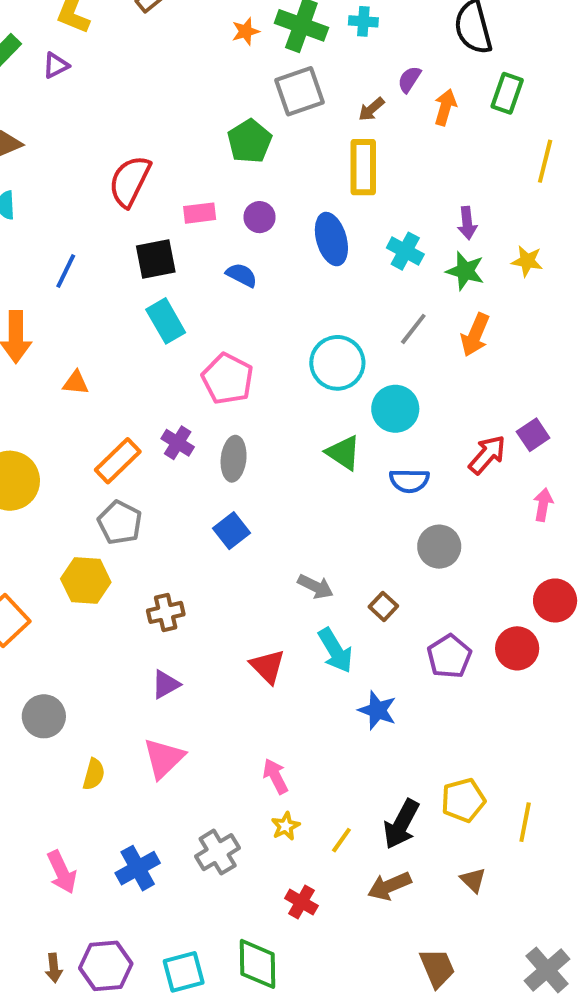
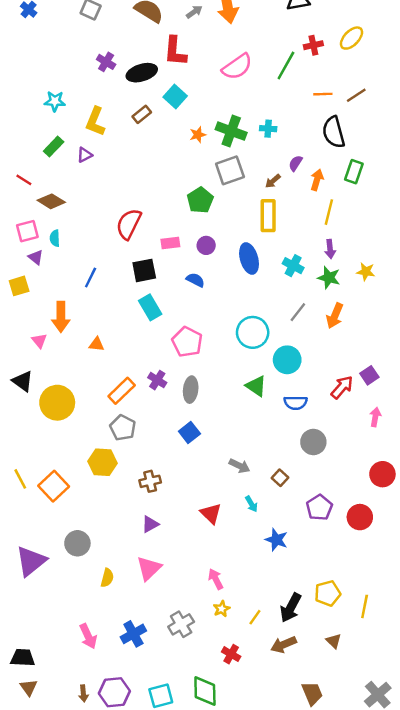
yellow line: (545, 161) -> (329, 212), moved
red circle: (517, 648) -> (360, 517), moved
cyan arrow: (335, 650) -> (251, 504), size x0.6

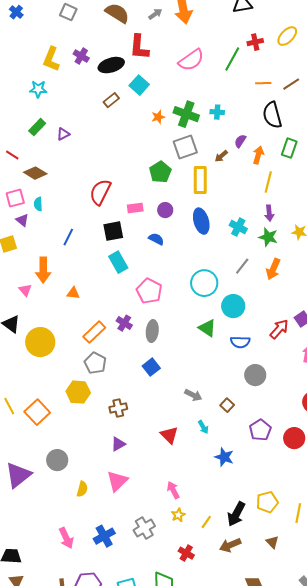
yellow L-shape: (95, 121) -> (51, 59), moved
yellow rectangle: (268, 216) -> (200, 180), moved

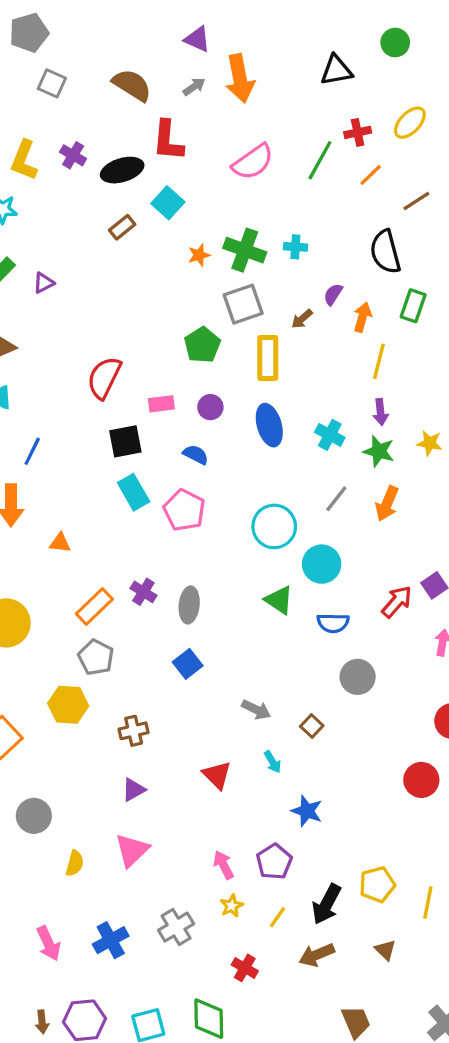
orange line: (263, 83) -> (371, 175), moved, turned -42
blue line: (68, 237) -> (32, 451), moved
pink pentagon: (149, 291) -> (184, 510), moved
purple pentagon: (260, 430) -> (274, 862), moved

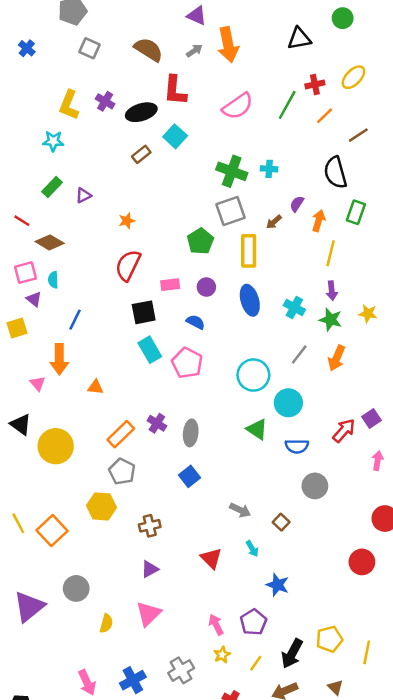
orange star: (199, 255) -> (127, 221), moved

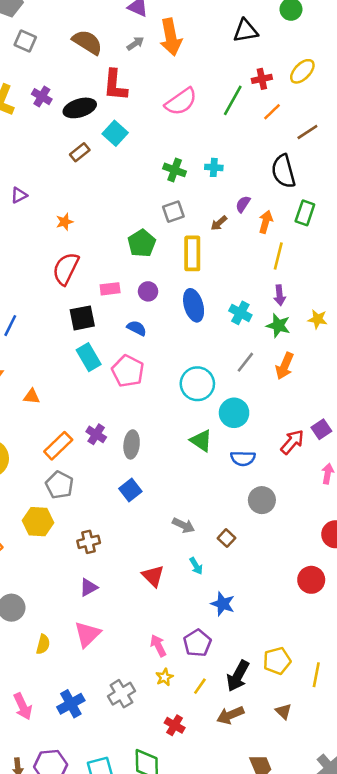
green cross: (232, 171) -> (175, 170), size x0.7
gray square: (230, 211) -> (173, 212), size x0.7

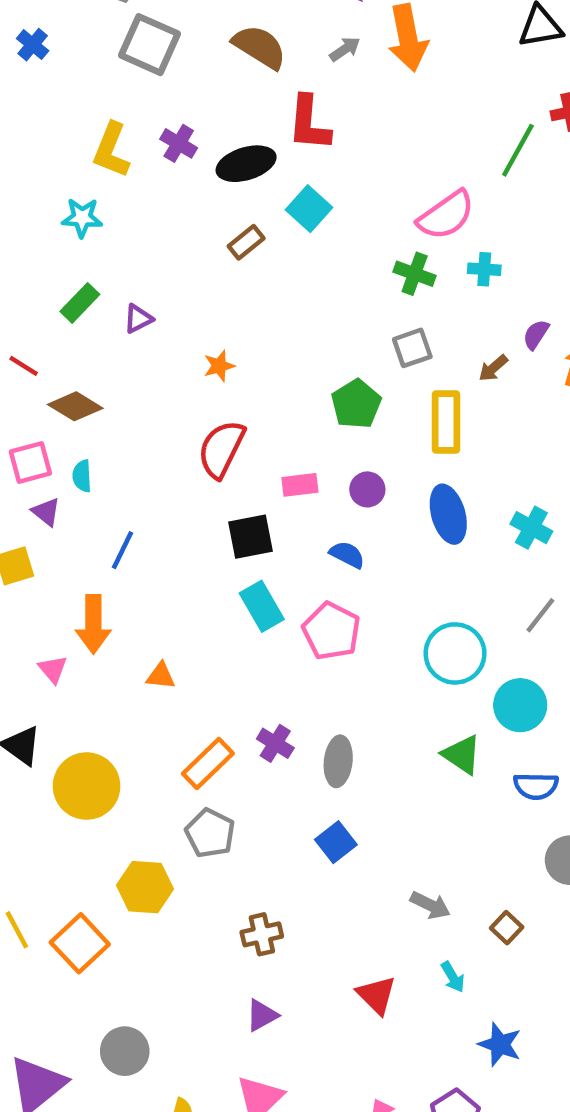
gray square: (25, 41) -> (149, 45), size x1.5
pink semicircle: (181, 102) -> (446, 215), moved
yellow hexagon: (38, 522) -> (145, 887), moved

